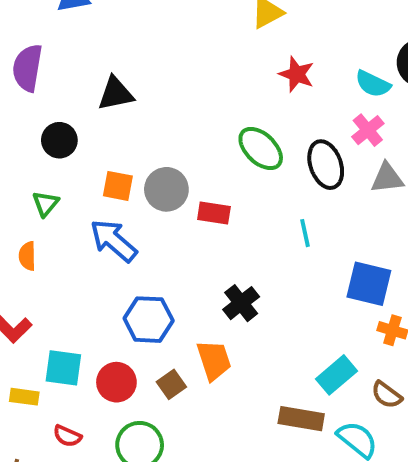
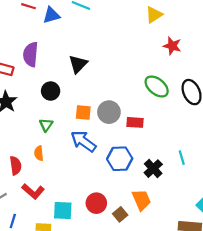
black triangle: (116, 94) -> (78, 64), turned -30
cyan line: (305, 233) -> (182, 158), moved
blue hexagon: (149, 320) -> (120, 159), moved
red circle: (116, 382) -> (96, 203), moved

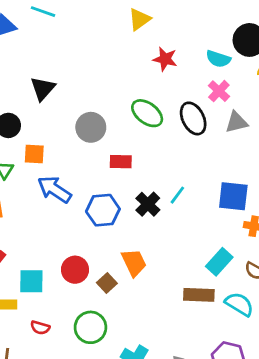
orange square: (83, 112) -> (34, 154), moved
gray circle: (109, 112) -> (91, 127), moved
cyan line: (182, 158) -> (177, 195), moved, turned 56
black cross: (153, 169) -> (148, 204), moved

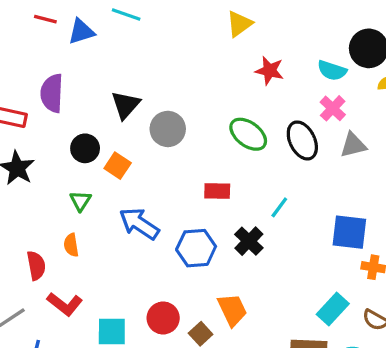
gray circle: (91, 127) -> (168, 129), moved
orange square: (34, 154) -> (118, 166), moved, turned 30
cyan line: (177, 195) -> (279, 207), moved

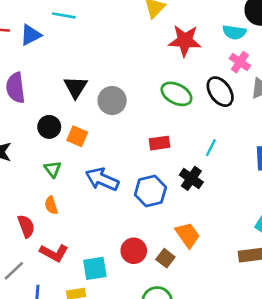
red star: (269, 71) -> (185, 41), size x1.4

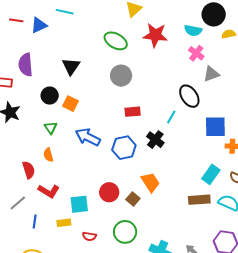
black ellipse: (220, 92) -> (189, 96), moved
green ellipse: (176, 94) -> (116, 41), moved
gray circle: (112, 101) -> (121, 76), moved

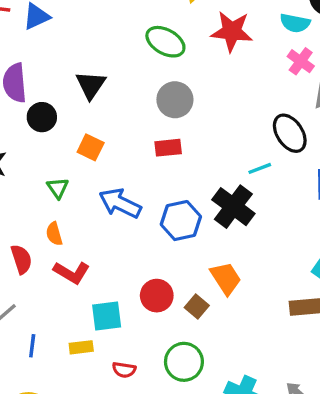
black circle: (50, 96) -> (42, 117), moved
red rectangle: (133, 112) -> (168, 148), moved
cyan line: (171, 117) -> (260, 168), turned 40
black cross: (155, 140) -> (233, 207), size x1.4
red L-shape: (49, 191) -> (72, 272), moved

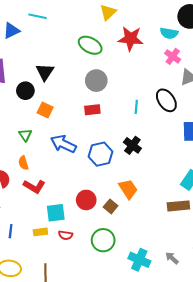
black circle: (42, 117) -> (25, 91), moved
cyan line: (260, 168) -> (136, 107), moved, turned -64
black cross: (233, 207) -> (132, 145), size x0.7
red semicircle: (124, 370) -> (66, 235), moved

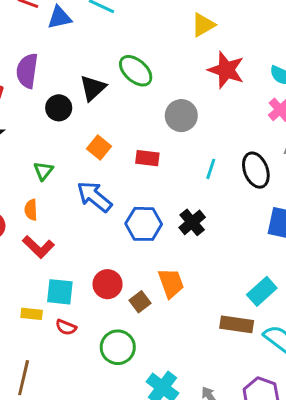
green ellipse: (90, 45) -> (136, 71), moved
gray circle: (96, 81) -> (181, 116), moved
orange square: (45, 110) -> (99, 148), moved

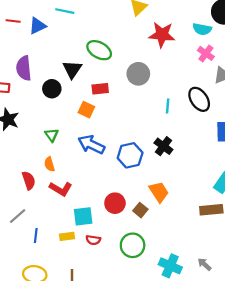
red rectangle: (147, 158) -> (100, 89), moved

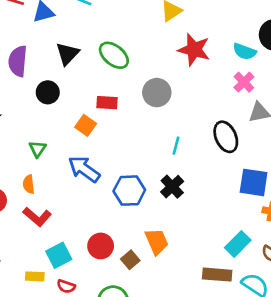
black triangle: (72, 69) -> (67, 54), moved
cyan line: (168, 106) -> (176, 146), moved
cyan square: (83, 216) -> (59, 255), turned -30

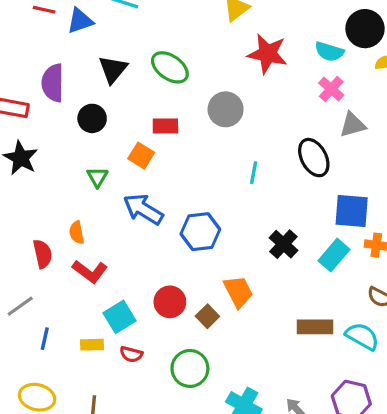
green triangle: (38, 149) -> (97, 177), moved
black cross: (172, 187) -> (283, 244), moved
cyan rectangle: (238, 244) -> (334, 255), moved

